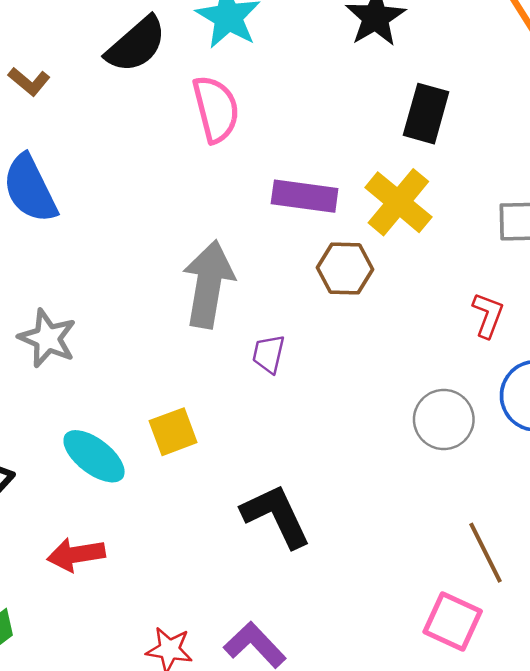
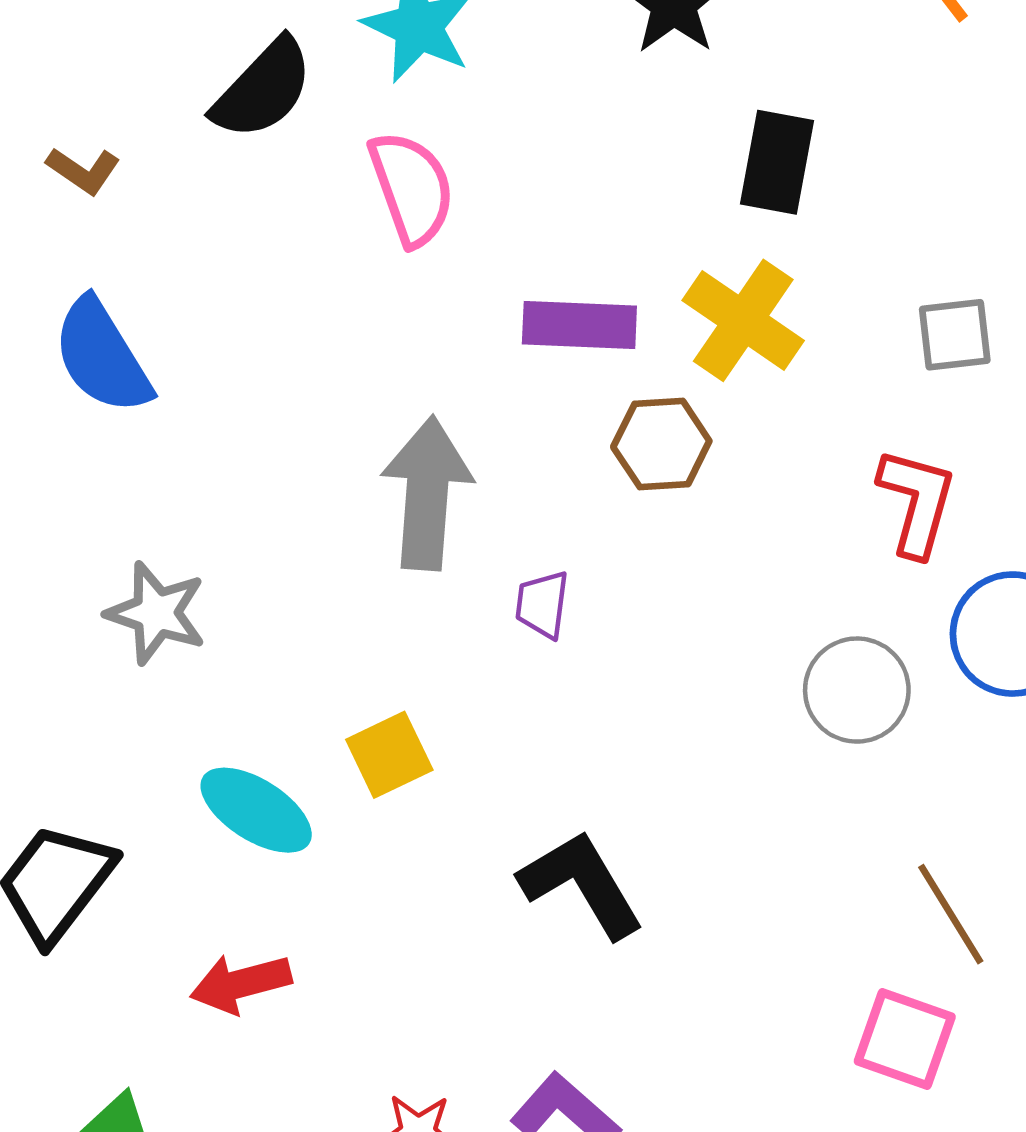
red L-shape: (488, 315) -> (917, 502), size x1.4

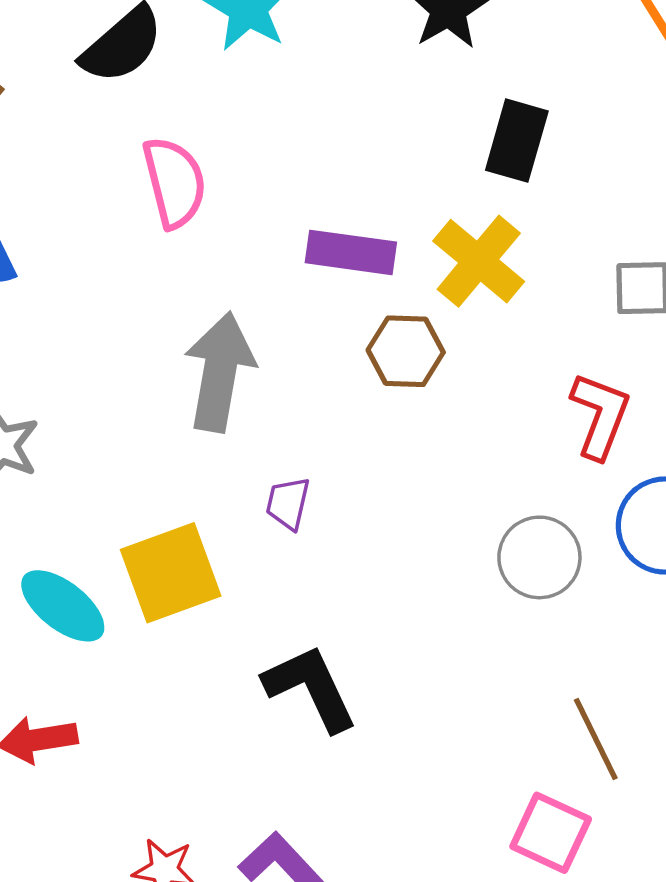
pink semicircle: (412, 188) -> (174, 182), moved
purple trapezoid: (542, 605) -> (288, 503), moved
yellow square: (389, 755) -> (171, 573), size x1.5

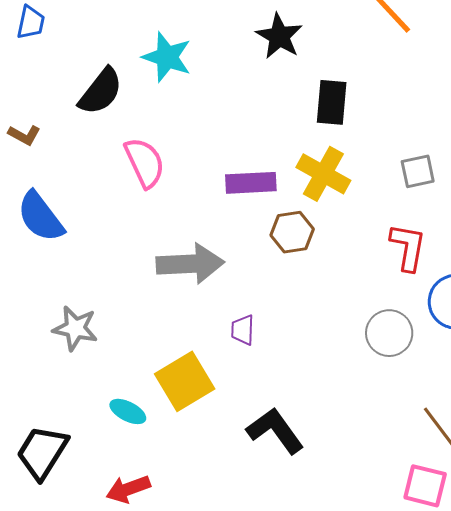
gray arrow: (220, 372) -> (190, 264), turned 88
cyan ellipse: (63, 606) -> (128, 411), size x0.7

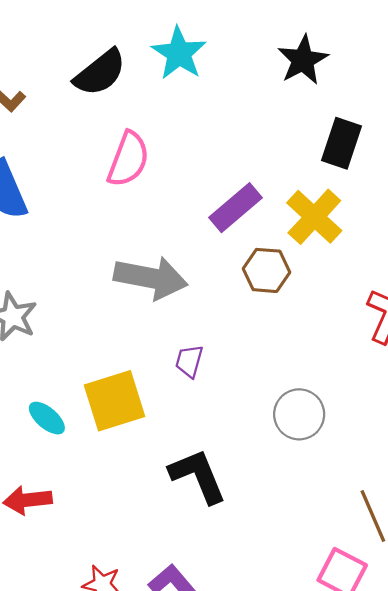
pink semicircle: (145, 163) -> (128, 159), turned 32
purple rectangle: (251, 183) -> (235, 208), turned -51
gray circle: (389, 333) -> (299, 414), moved

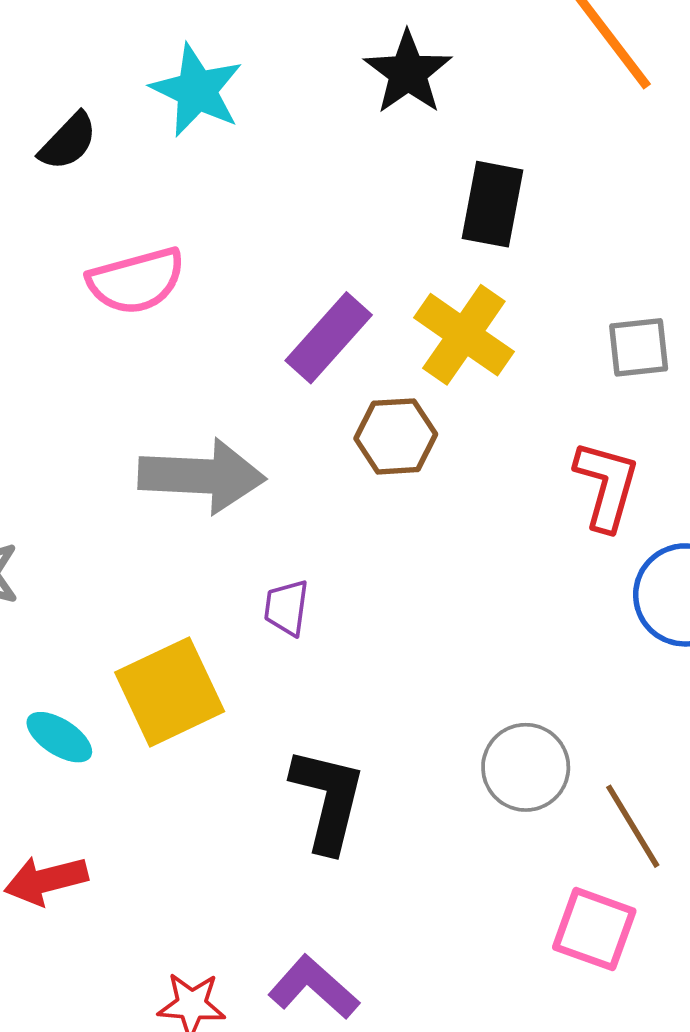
black semicircle: (100, 73) -> (68, 141), size x0.7
pink semicircle: (128, 159) -> (136, 281), turned 62
gray circle: (299, 414) -> (526, 767), moved
black L-shape: (198, 476) -> (328, 800), turned 44

